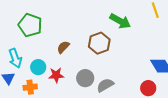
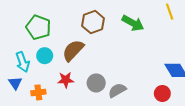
brown hexagon: (99, 43) -> (93, 22), moved
brown semicircle: (63, 47) -> (73, 50), size x1.6
cyan circle: (38, 67) -> (45, 56), moved

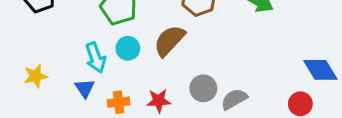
red star: (66, 80) -> (159, 101), moved

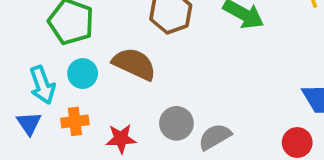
brown semicircle: (169, 41) -> (134, 64), turned 72
orange cross: (119, 102) -> (75, 121), moved

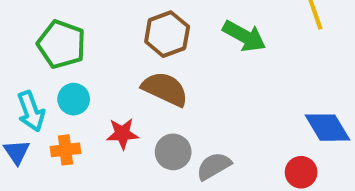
brown semicircle: (134, 64) -> (165, 89), moved
red star: (121, 139) -> (122, 134), moved

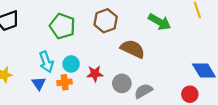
brown hexagon: (167, 34) -> (106, 21), moved
brown semicircle: (165, 89) -> (133, 49), moved
cyan circle: (74, 99) -> (71, 64), moved

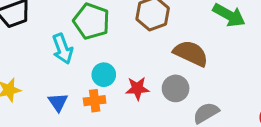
cyan arrow: (46, 62) -> (63, 49), moved
gray circle: (122, 83) -> (176, 88), moved

